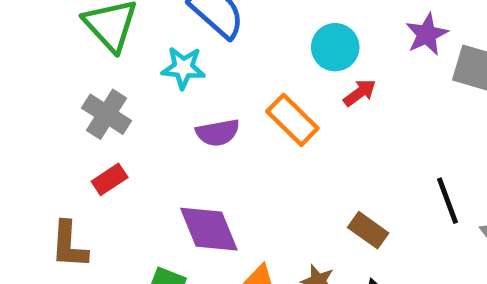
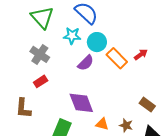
cyan circle: (335, 47) -> (97, 42), moved
red arrow: (360, 93) -> (141, 54), moved
purple semicircle: (218, 133) -> (86, 63), turned -36

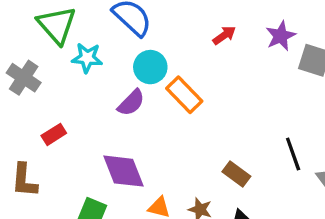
cyan star: (72, 36) -> (87, 58), moved
gray cross: (40, 54) -> (24, 78), moved
red arrow: (141, 54) -> (224, 35), moved

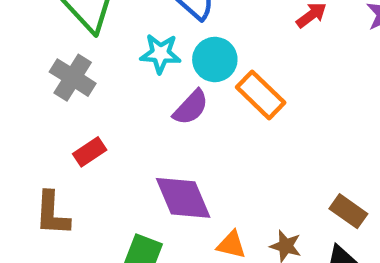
cyan star: (87, 58) -> (160, 54), moved
gray cross: (24, 78) -> (73, 78), moved
brown rectangle: (236, 174) -> (348, 211), moved

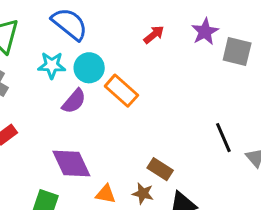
brown rectangle: (348, 211) -> (160, 169), moved

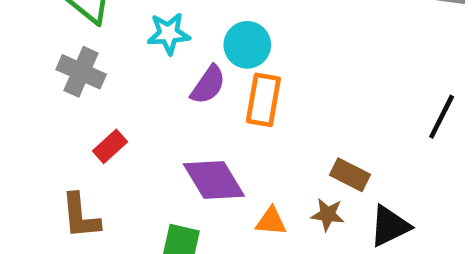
cyan circle: (89, 68) -> (247, 45), moved
orange rectangle: (121, 91) -> (263, 100), moved, turned 64
black line: (223, 138) -> (442, 117), turned 56

